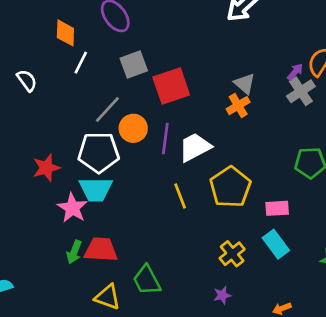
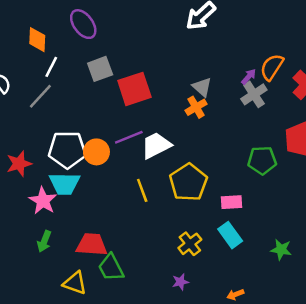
gray line: (107, 109) -> (40, 96), moved
orange circle: (133, 128) -> (96, 152), moved
purple line: (165, 139) -> (129, 137), turned 60
red trapezoid: (101, 250) -> (92, 244), moved

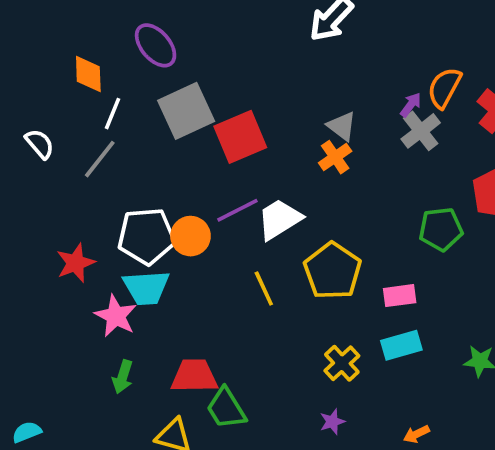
gray square: (100, 69) -> (186, 111), size x1.4
cyan rectangle: (230, 235) -> (401, 345), turned -65

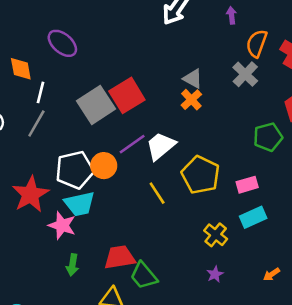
purple arrow: (411, 105) -> (232, 15), moved, turned -35
gray square: (186, 111) -> (96, 105), moved
red star: (76, 263) -> (31, 194), size x1.4

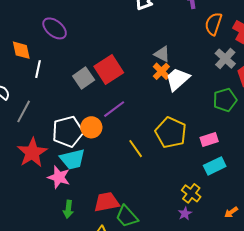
gray cross: (245, 74) -> (225, 59), moved
gray square: (96, 105) -> (84, 78), size x0.7
gray line: (36, 124) -> (24, 111), moved
white trapezoid: (161, 146) -> (178, 79), moved
yellow cross: (216, 235) -> (191, 193), moved

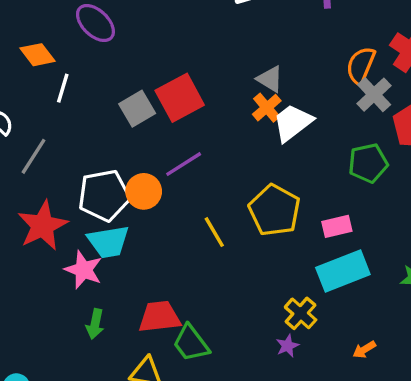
orange semicircle: (213, 24) -> (361, 65), moved
orange diamond: (21, 50) -> (37, 55), turned -30
cyan rectangle: (215, 166) -> (343, 271), size x1.4

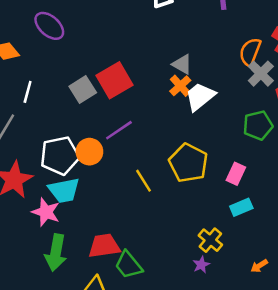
white line: (63, 88) -> (28, 92), moved
pink rectangle: (337, 226) -> (236, 174), turned -50
cyan rectangle: (343, 271) -> (241, 207), size x0.6
green arrow: (95, 324) -> (56, 253), size x1.6

